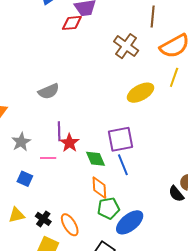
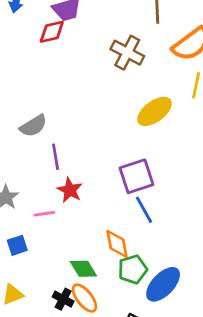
purple line: (59, 131) -> (56, 157), moved
green diamond: (95, 159) -> (83, 269), moved
blue square: (25, 179) -> (17, 245), turned -35
black cross: (43, 219) -> (63, 299), moved

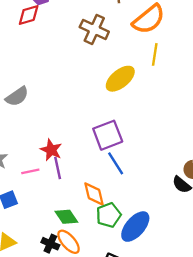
purple line: (56, 157) -> (58, 168), moved

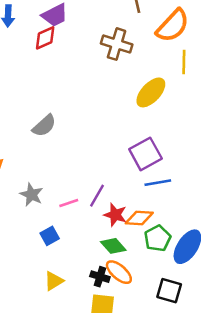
red star: (51, 150) -> (115, 215), moved
blue line: (116, 163) -> (158, 183), turned -60
purple line: (58, 168) -> (97, 196), turned 50
orange diamond: (94, 194) -> (139, 218), turned -65

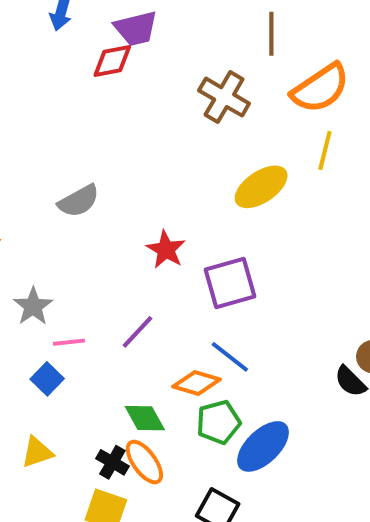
blue line: (158, 183) -> (230, 357), moved, turned 35
pink line: (69, 203) -> (69, 342), moved
red star: (115, 215) -> (166, 250), moved
blue square: (50, 236) -> (47, 379), turned -30

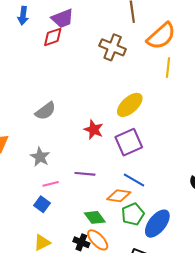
yellow ellipse: (261, 187) -> (130, 105), moved
gray star: (33, 306) -> (40, 157), moved
purple line: (137, 332) -> (85, 174), turned 60

